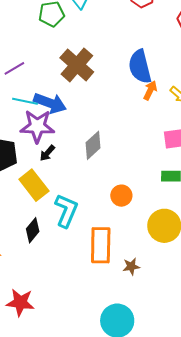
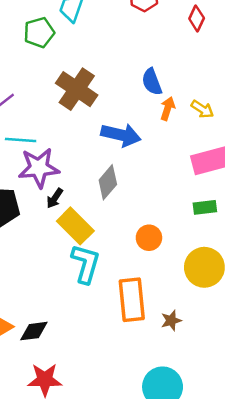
blue semicircle: (140, 67) -> (152, 82), size x0.7
blue arrow: (50, 103) -> (121, 135), moved
yellow rectangle: (34, 185) -> (75, 226), moved
black diamond: (33, 230) -> (34, 331), moved, turned 50

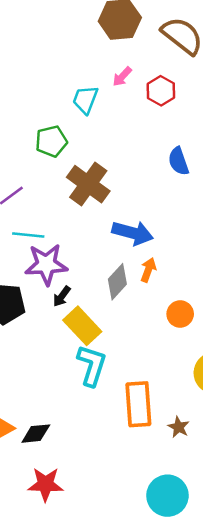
green pentagon: (39, 32) -> (51, 141), moved
blue semicircle: (152, 82) -> (178, 161), moved
orange arrow: (168, 109) -> (148, 270), moved
orange circle: (149, 238) -> (180, 314), moved
brown star: (171, 321) -> (179, 427), turned -30

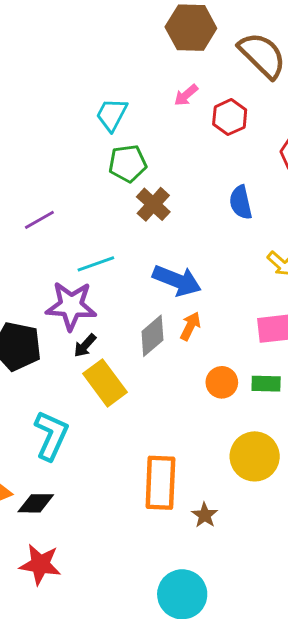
cyan trapezoid: (85, 100) -> (112, 115), moved
green pentagon: (51, 141) -> (128, 163), moved
brown cross: (88, 184) -> (153, 204), moved, size x0.7
cyan line: (28, 235) -> (96, 264), moved, turned -32
cyan L-shape: (92, 365) -> (51, 435), moved

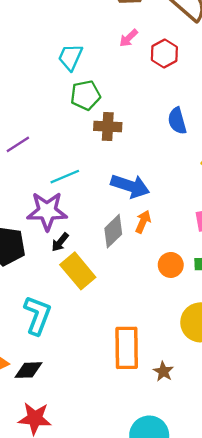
brown cross: (153, 204) -> (108, 127), turned -36

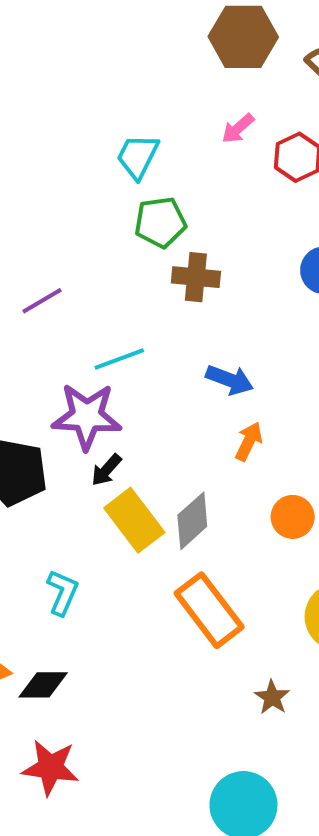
blue arrow: (130, 186) -> (230, 380), size x0.7
gray diamond: (113, 231) -> (192, 521), moved
cyan L-shape: (37, 315) -> (63, 592), size x0.7
orange rectangle: (127, 348) -> (209, 610), moved, turned -39

